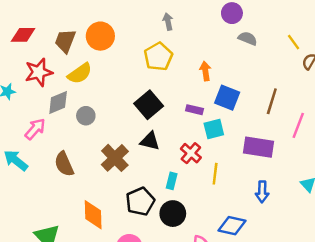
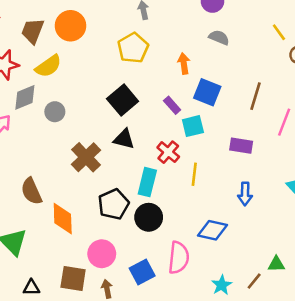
gray semicircle: (248, 38) -> (219, 37), moved
purple rectangle: (195, 110) -> (172, 105), turned 35
purple rectangle: (258, 147) -> (241, 146), size x0.7
brown semicircle: (64, 164) -> (31, 191), moved
cyan rectangle: (172, 181) -> (147, 182), size x1.5

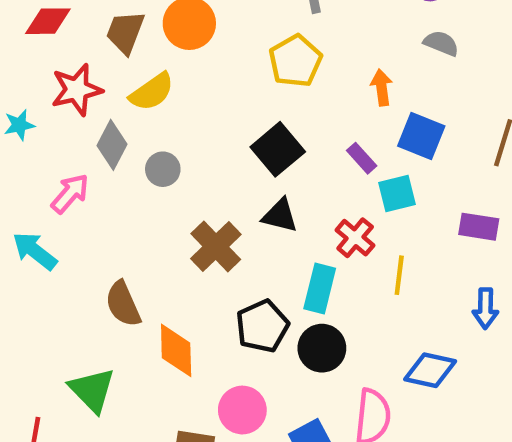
gray diamond: (25, 97) -> (112, 145), turned -40

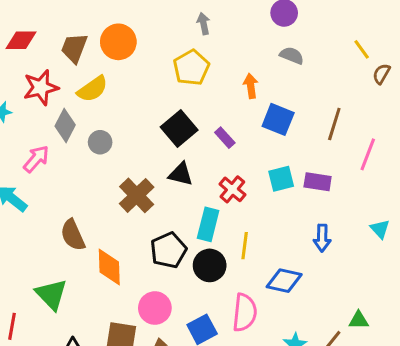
purple rectangle: (362, 158) -> (225, 138), moved
cyan square: (397, 193) -> (281, 179), moved
yellow line: (399, 275) -> (245, 246), moved

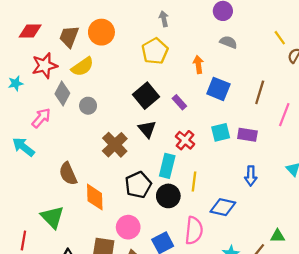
black triangle: (181, 174) -> (147, 129), turned 36

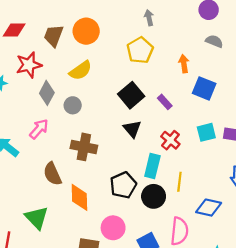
yellow semicircle: (82, 67) -> (81, 70), moved
pink arrow: (41, 118) -> (39, 129), moved
brown cross: (115, 145) -> (84, 147), moved, turned -35

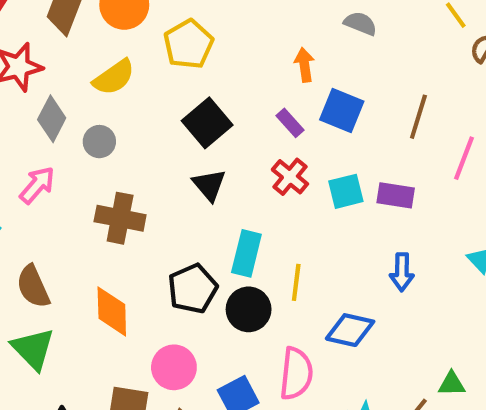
yellow pentagon: (140, 50) -> (188, 44), moved
purple rectangle: (165, 102) -> (290, 123), moved
red cross: (170, 140) -> (290, 177), moved
brown semicircle: (52, 174) -> (33, 287), moved

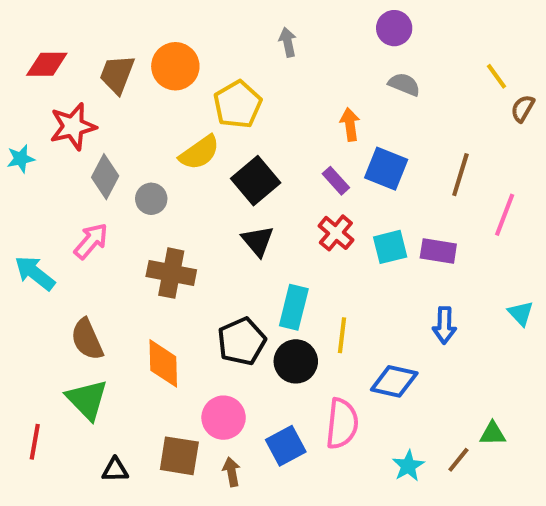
yellow semicircle: (114, 77) -> (199, 153), moved

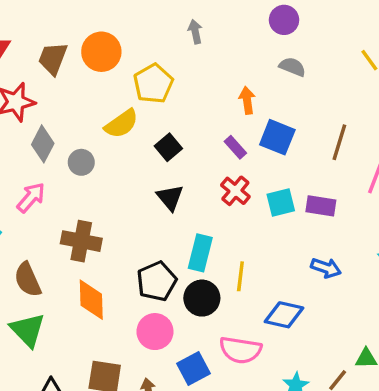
black square: (256, 181) -> (168, 147), size x0.7
brown cross: (171, 273) -> (81, 241), moved
blue arrow: (444, 325) -> (326, 268), turned -72
pink circle: (224, 418) -> (155, 332), moved
pink semicircle: (342, 424) -> (240, 350), turned 93

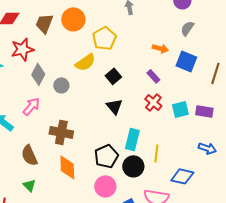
gray semicircle: (292, 67) -> (187, 28), turned -77
orange arrow: (247, 100) -> (160, 48), turned 112
blue square: (277, 137) -> (186, 61), moved
green triangle: (28, 330) -> (29, 185), size x0.6

